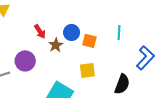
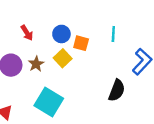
brown star: (56, 45) -> (36, 64), moved
yellow square: (87, 70) -> (63, 58), moved, turned -35

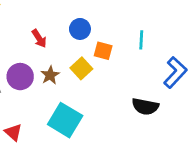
blue circle: (61, 34) -> (80, 29), moved
black semicircle: (117, 90) -> (145, 106), turned 80

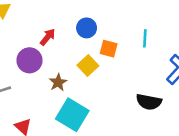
red arrow: (39, 38) -> (48, 37), turned -108
brown star: (50, 75) -> (58, 82), moved
purple circle: (20, 77) -> (29, 60), moved

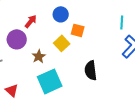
cyan line: (145, 38) -> (122, 22), moved
black semicircle: (149, 102) -> (91, 70), moved, turned 72
cyan square: (72, 115) -> (50, 81), turned 35

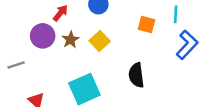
orange square: (78, 30) -> (146, 24), moved
brown star: (39, 56) -> (71, 40), moved

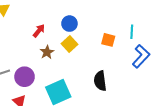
purple circle: (43, 36) -> (25, 77), moved
yellow square: (100, 41) -> (69, 44), moved

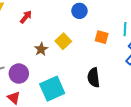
blue circle: (69, 24) -> (79, 11), moved
red arrow: (39, 31) -> (26, 17), moved

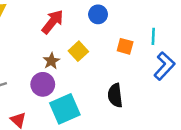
red arrow: (26, 17) -> (53, 22), moved, size x1.5
purple circle: (19, 74) -> (43, 84), moved

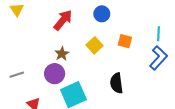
cyan line: (153, 36) -> (158, 34), moved
yellow square: (78, 51) -> (94, 45), moved

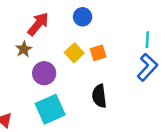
orange square: (125, 41) -> (98, 53), moved, turned -32
brown star: (62, 54) -> (24, 49), moved
purple circle: (55, 74) -> (44, 73), moved

